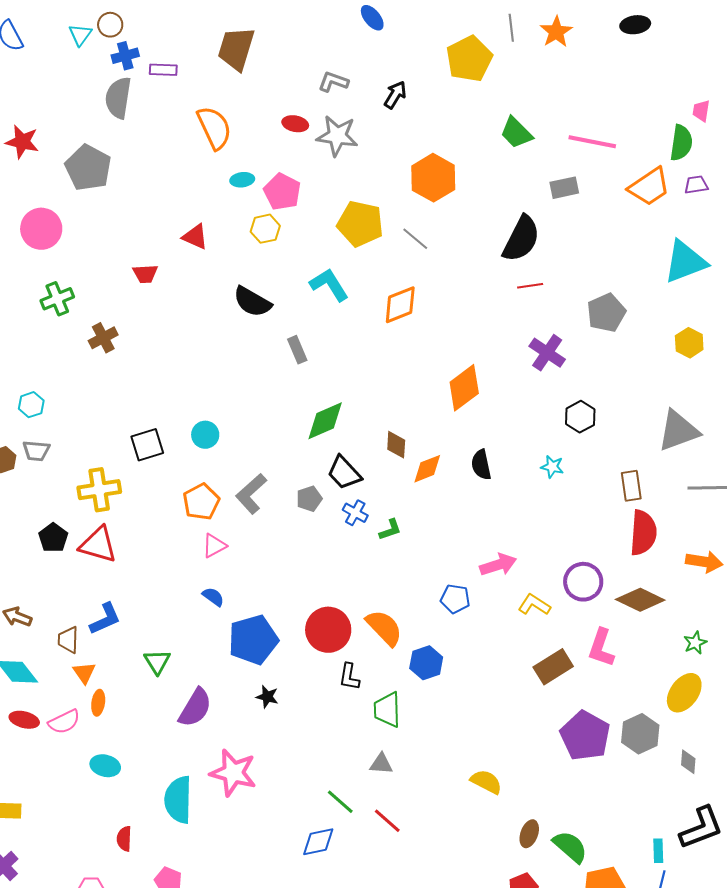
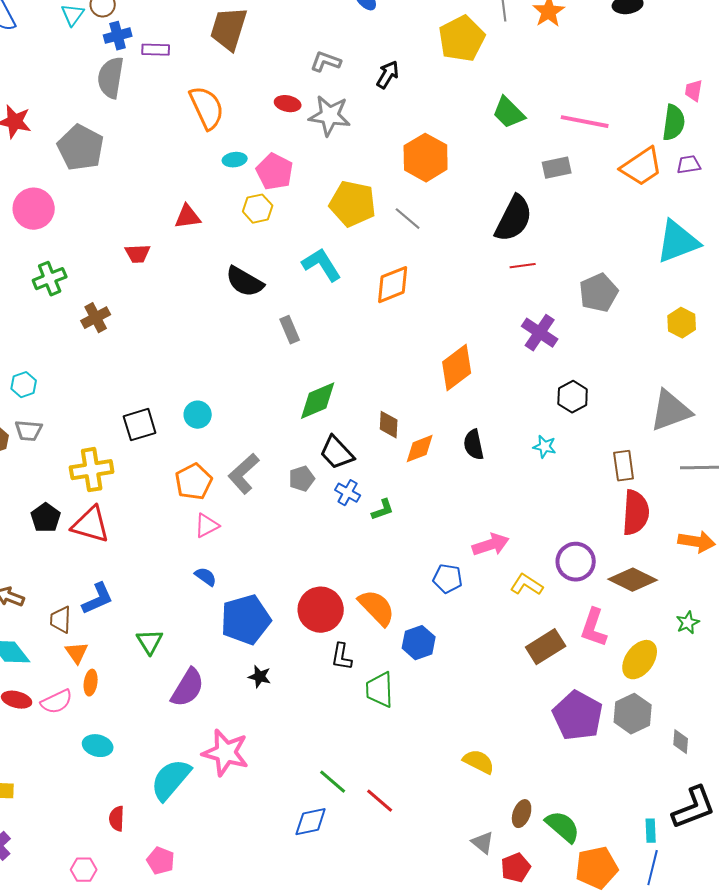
red triangle: (195, 237) -> (188, 217), turned -32
yellow ellipse: (684, 693) -> (640, 660), moved
gray triangle: (381, 764) -> (483, 843), moved, turned 35
cyan semicircle: (178, 800) -> (171, 780), turned 39

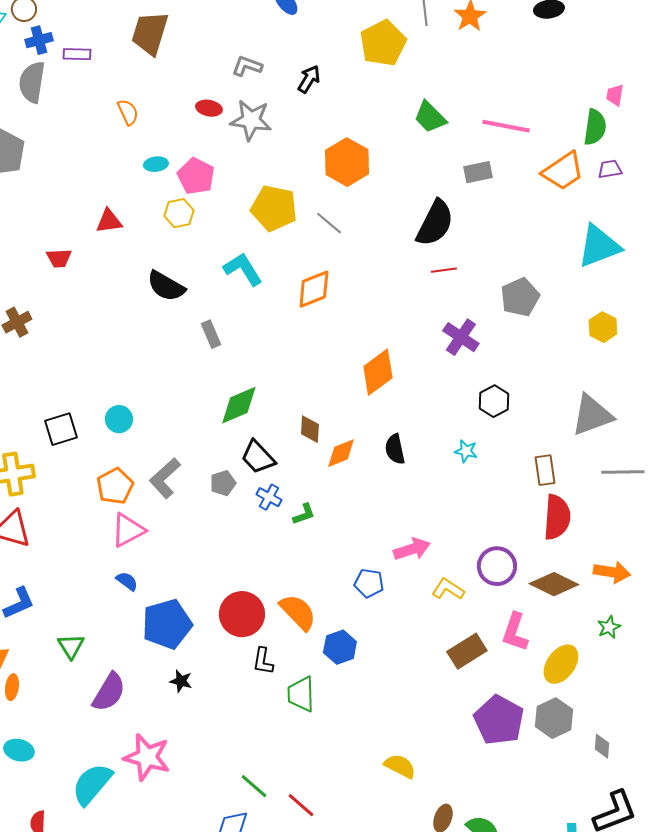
orange semicircle: (207, 108) -> (128, 112), size x0.6
pink triangle: (207, 526) -> (128, 530), size x1.4
orange arrow: (697, 542) -> (612, 572), moved

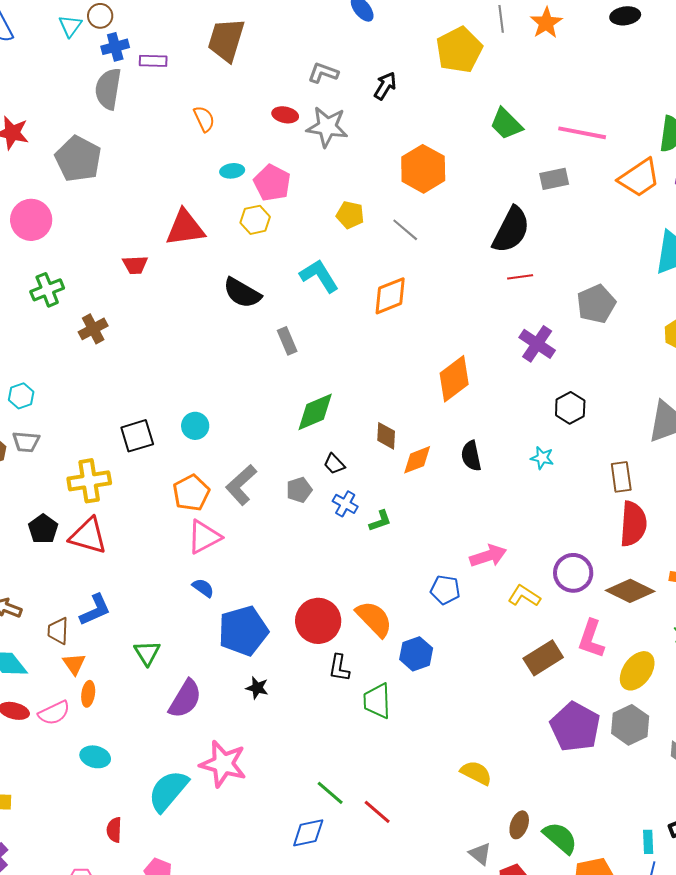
yellow pentagon: (274, 208) -> (350, 215), size x0.6
red triangle: (109, 221) -> (185, 228), size x1.5
black trapezoid: (258, 457) -> (334, 464), size x0.6

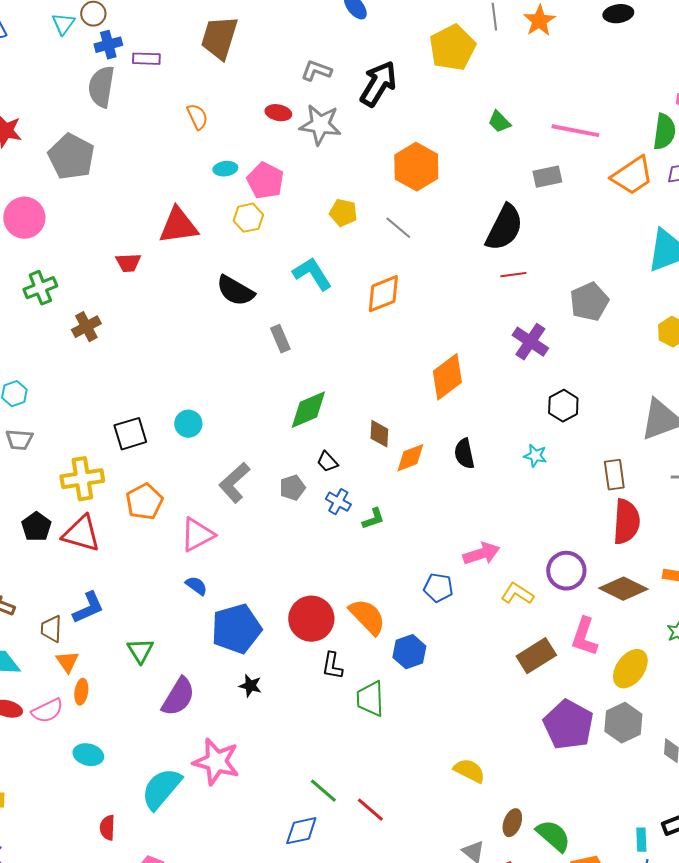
black arrow: (385, 86) -> (378, 84), size x1.6
green trapezoid: (506, 124) -> (499, 122), size x0.7
orange pentagon: (191, 493) -> (144, 502), moved

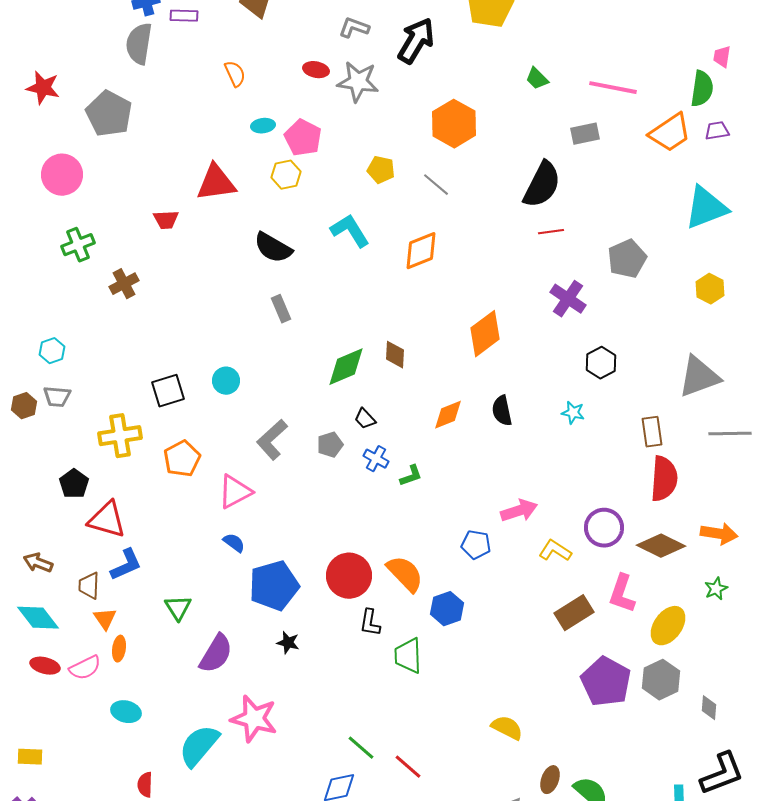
gray rectangle: (280, 339) -> (281, 309), moved
brown diamond: (379, 434) -> (395, 355), moved
red triangle: (81, 534) -> (107, 520), moved

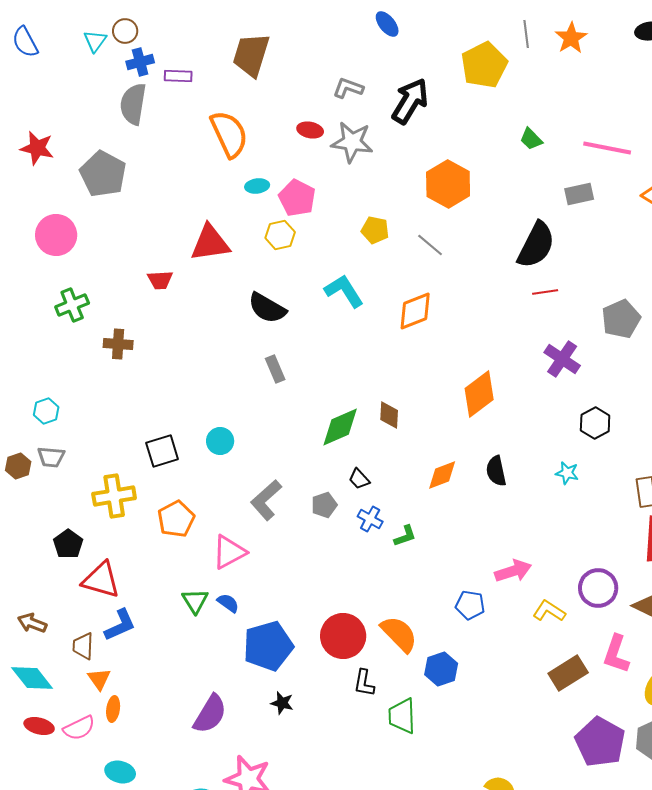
orange semicircle: (235, 74) -> (229, 134), size x1.8
brown cross: (124, 284) -> (118, 344), turned 32
green triangle: (178, 608) -> (195, 601), moved

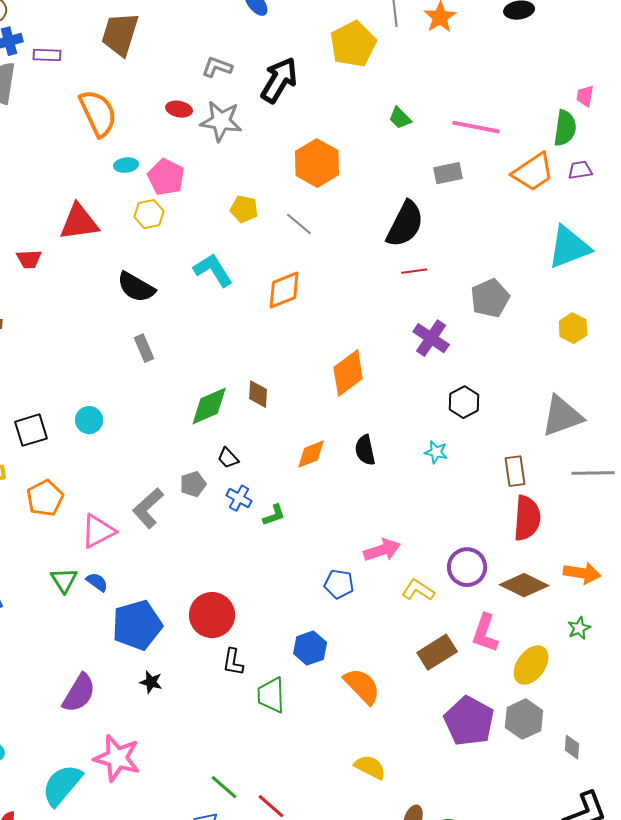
gray L-shape: (266, 500) -> (148, 508), moved
orange semicircle: (399, 634) -> (362, 686), moved

